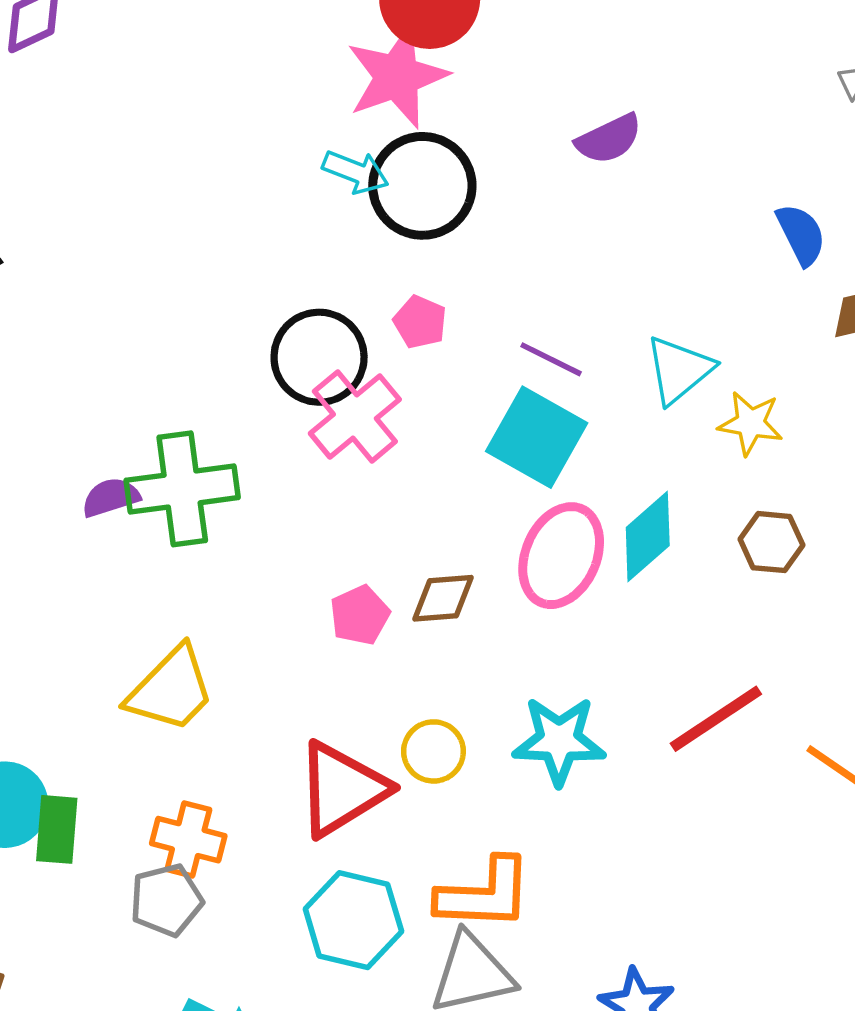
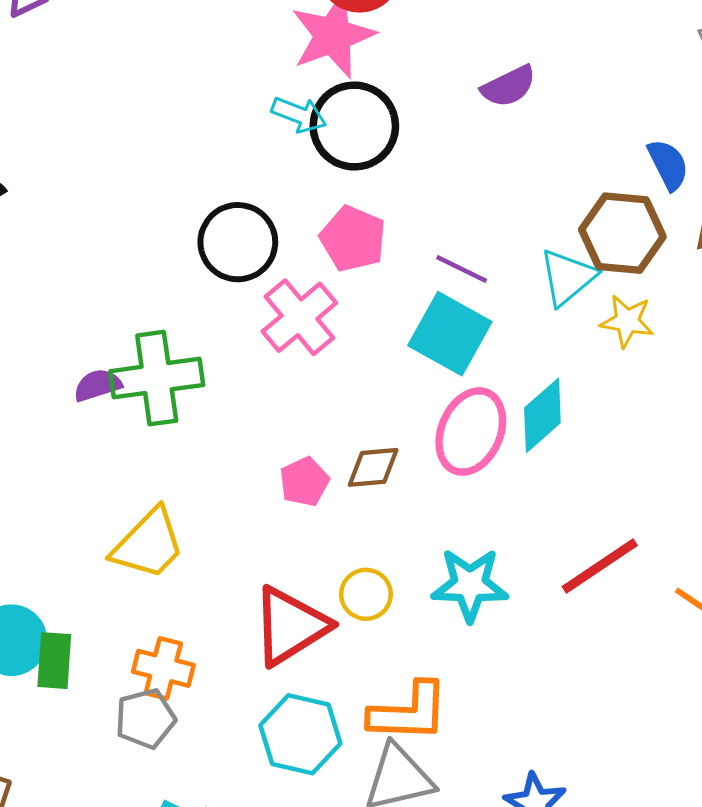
pink pentagon: (420, 322) -> (353, 239), size x1.5
black circle: (319, 357) -> (238, 242), moved
brown hexagon: (771, 542) -> (622, 233), moved, size x1.6

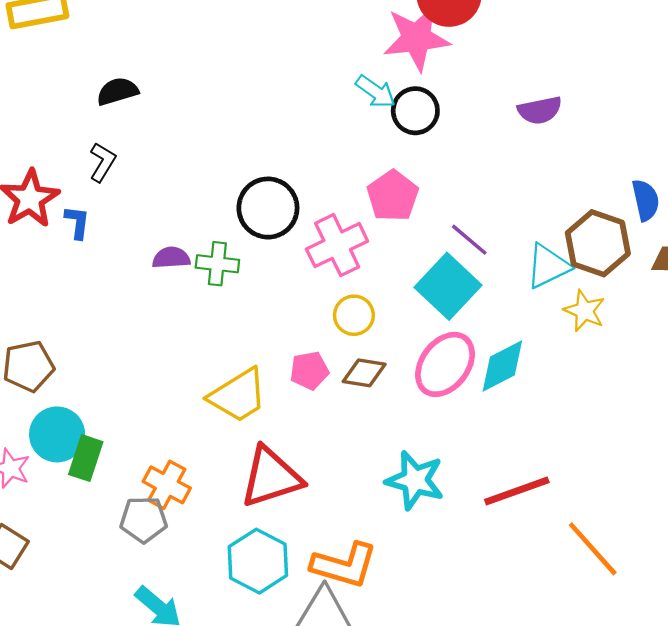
black circle: (354, 126) -> (415, 111), size x0.7
black circle: (238, 242) -> (268, 208), moved
green cross: (157, 378) -> (217, 264), size x0.6
yellow trapezoid: (148, 544) -> (238, 395), moved
yellow circle: (366, 594) -> (354, 315), moved

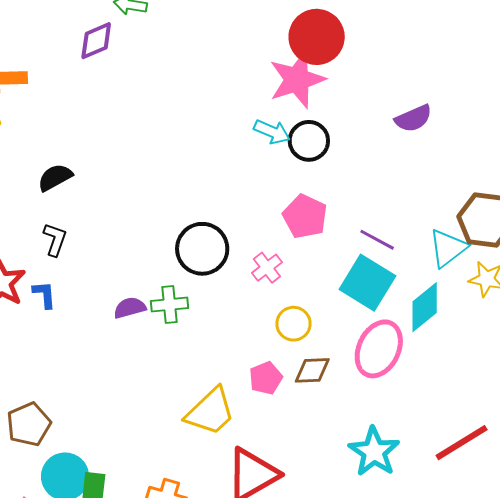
pink cross: (337, 245) -> (267, 268), size x0.6
cyan diamond: (502, 366) -> (425, 307), moved
cyan star: (415, 480) -> (374, 452), turned 30

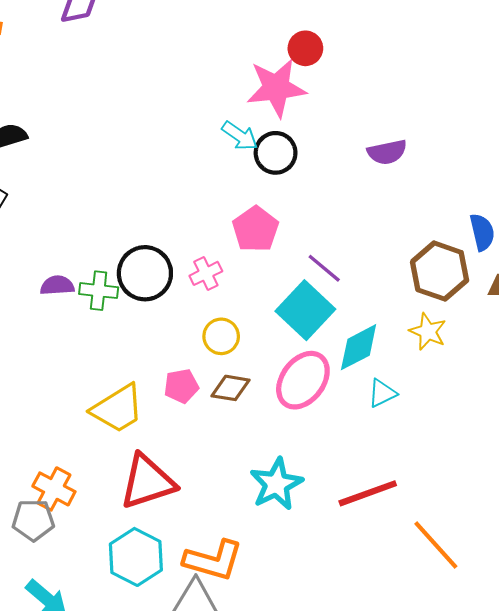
red circle: (317, 37) -> (305, 48), size x0.6
cyan triangle: (448, 248) -> (382, 393), moved, size x0.7
black circle: (202, 249) -> (145, 273), moved

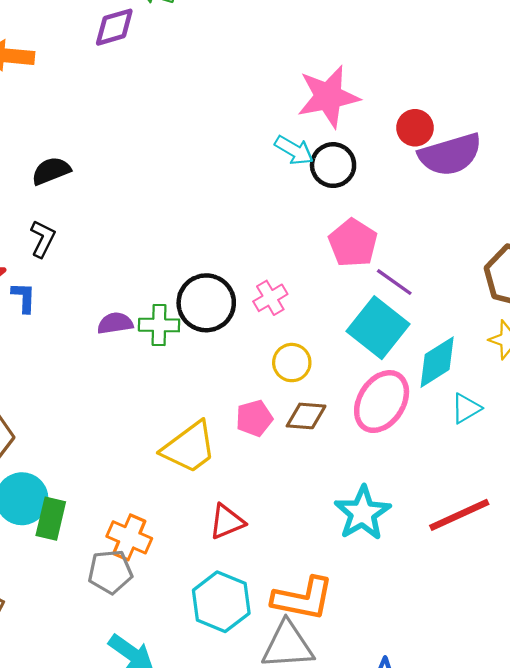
red circle: (305, 48) -> (415, 128), moved
purple semicircle: (387, 152) -> (450, 155), size x1.5
pink pentagon: (256, 229) -> (353, 243), moved
red triangle: (147, 482) -> (227, 522), size x0.6

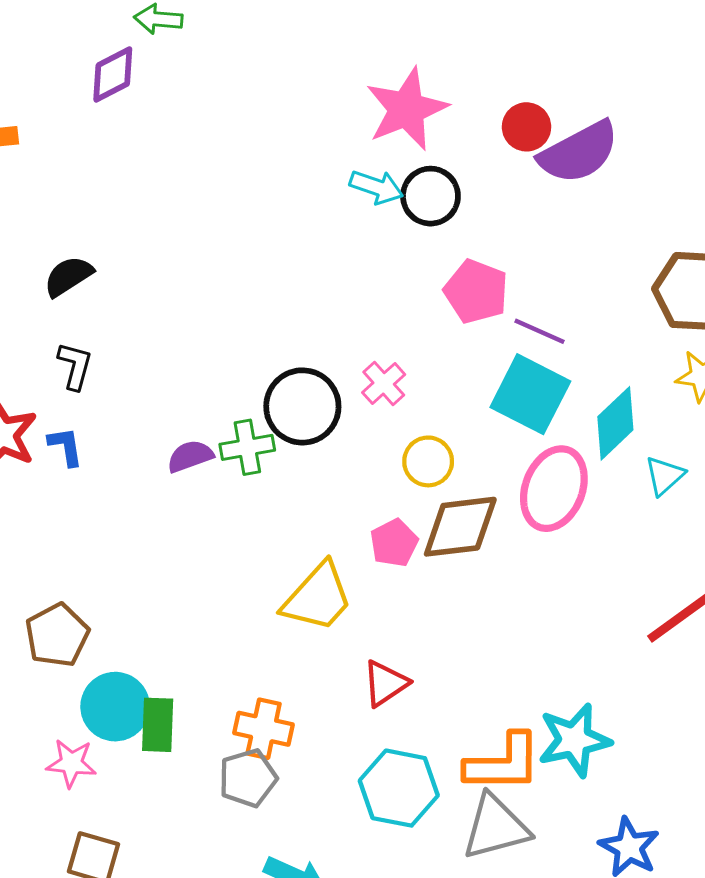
brown diamond: (306, 416) -> (460, 527), size x1.5
cyan star: (363, 513) -> (574, 740), moved, turned 30

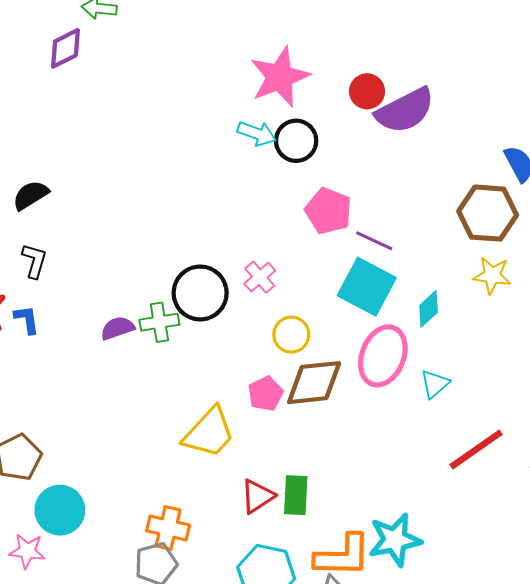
cyan diamond: (615, 423) -> (429, 309), size x0.7
cyan triangle: (665, 476) -> (435, 384), moved
green rectangle: (158, 725) -> (296, 495), moved

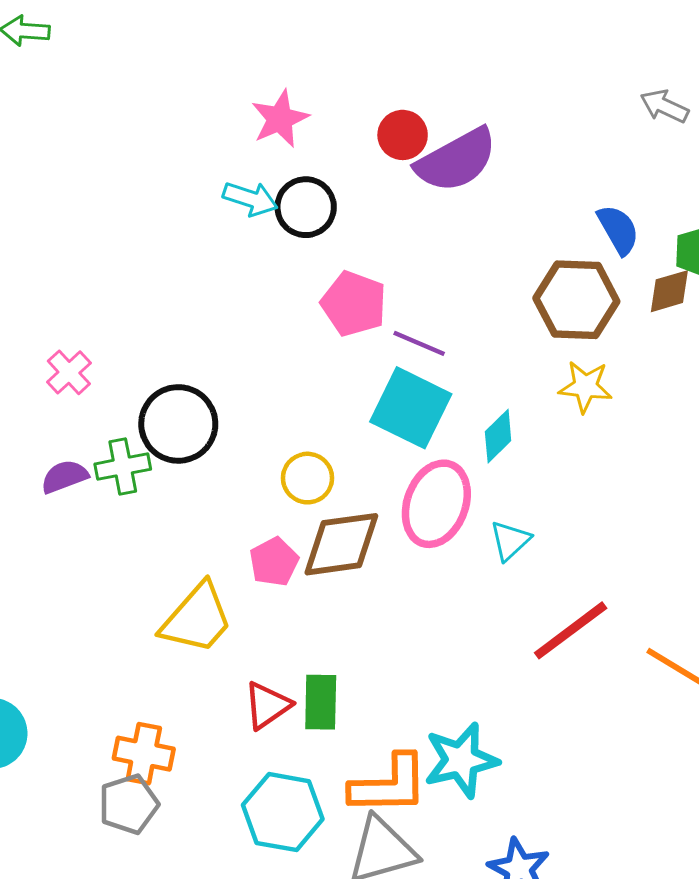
pink star: (280, 77) -> (280, 119), size x0.7
pink cross: (260, 277) -> (69, 372), moved

